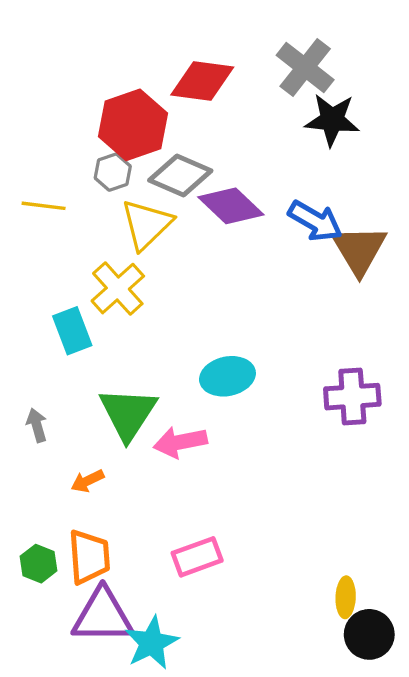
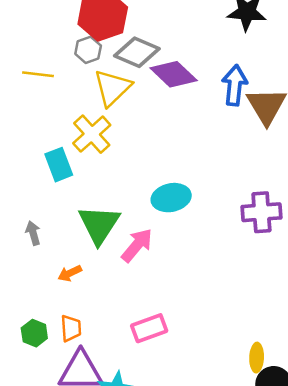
blue arrow: (315, 221) -> (235, 85), turned -114
pink arrow: (180, 442) -> (137, 245), turned 141
orange trapezoid: (89, 557) -> (71, 328), size x0.7

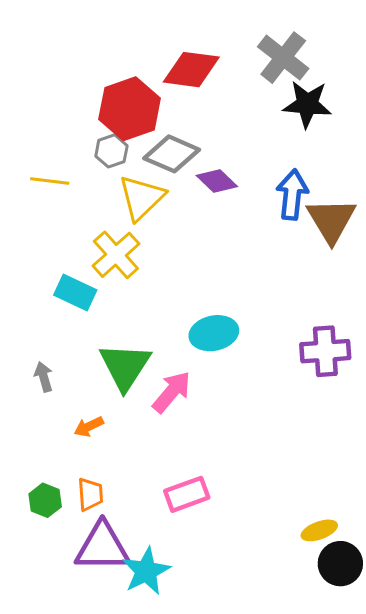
purple diamond: (174, 74) -> (217, 181), size x0.7
cyan rectangle: (59, 165) -> (75, 292), turned -44
yellow ellipse: (257, 358) -> (319, 530), turned 68

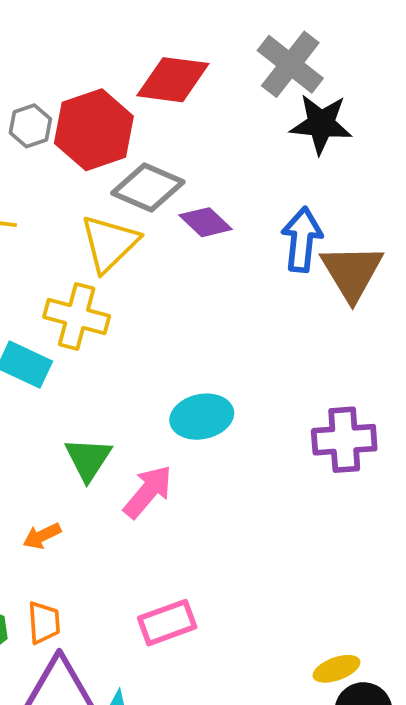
gray hexagon: (111, 151) -> (30, 126), moved
yellow cross: (116, 255) -> (77, 316), turned -33
green triangle: (125, 366) -> (88, 459), size x0.7

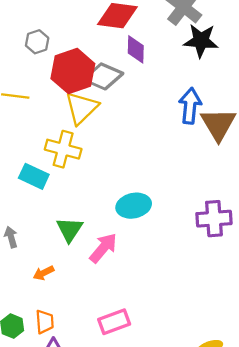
red hexagon: (94, 130) -> (73, 71), moved
purple diamond: (206, 222) -> (136, 49), moved, turned 48

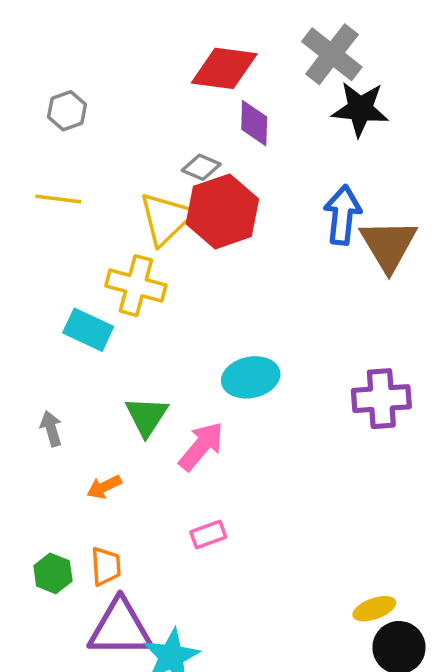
gray hexagon: (37, 42) -> (67, 111), moved
red hexagon: (73, 71) -> (222, 211), moved
gray diamond: (103, 76) -> (201, 167), size x0.6
pink rectangle: (114, 322) -> (208, 535), moved, size x0.7

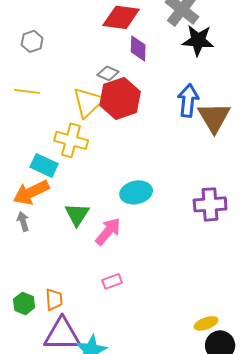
orange arrow: (104, 487) -> (31, 192), moved, size x1.8

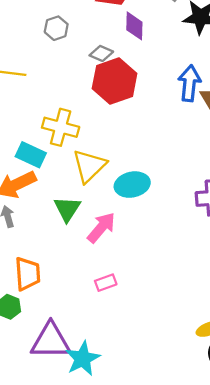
gray hexagon: (32, 41) -> (56, 28), moved
yellow triangle: (88, 102) -> (89, 166), moved
orange trapezoid: (54, 299) -> (28, 274), moved, size x1.4

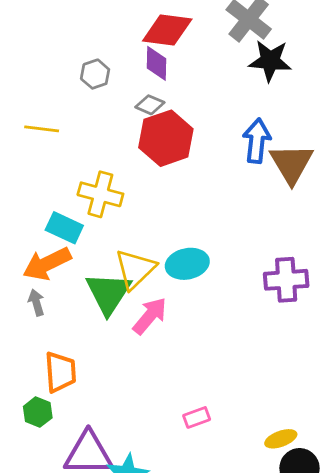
purple diamond: (134, 26) -> (157, 63), moved
yellow triangle: (89, 166) -> (135, 269), moved
green triangle: (67, 209) -> (108, 293), size x1.4
pink rectangle: (106, 283) -> (197, 417), moved

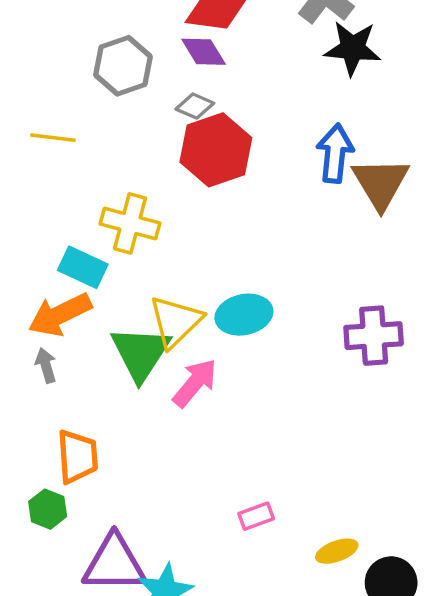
purple diamond: (157, 63) -> (204, 52), turned -33
gray hexagon: (95, 74) -> (123, 66), size x1.5
yellow ellipse: (281, 439) -> (337, 551), moved

